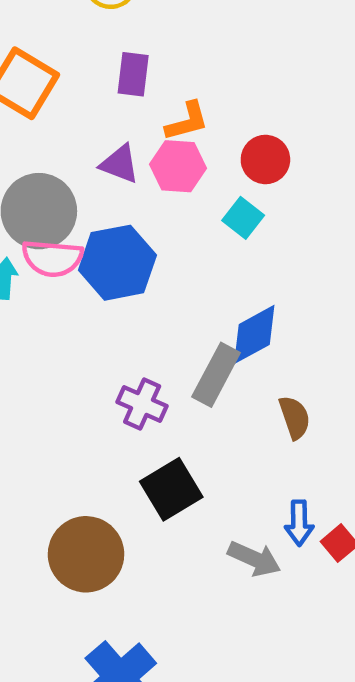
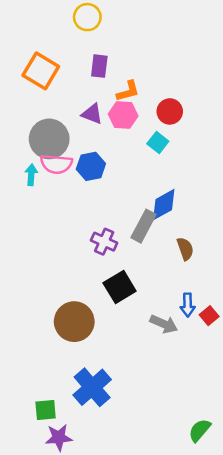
blue hexagon: (117, 263) -> (91, 166), size x0.7

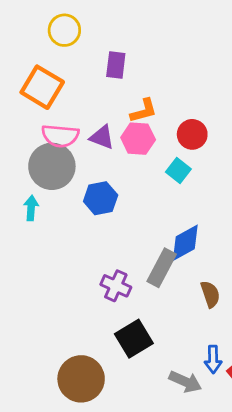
yellow circle: (87, 17) -> (64, 30), moved
purple rectangle: (99, 66) -> (116, 65), moved
pink semicircle: (56, 164) -> (60, 136), moved

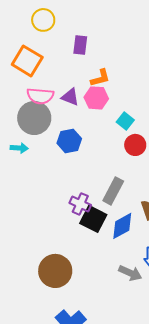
red circle: (192, 134) -> (135, 145), moved
cyan arrow: (31, 208) -> (19, 148), turned 90
blue diamond: (185, 243) -> (122, 226), moved
black square: (134, 339) -> (93, 219), moved, turned -32

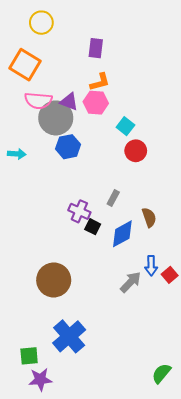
purple rectangle: (80, 45) -> (96, 48), moved
gray circle: (34, 118) -> (56, 118), moved
gray rectangle: (113, 191) -> (113, 198), size x0.6
black square: (93, 219) -> (93, 227), size x0.6
gray arrow: (130, 273) -> (131, 282), turned -70

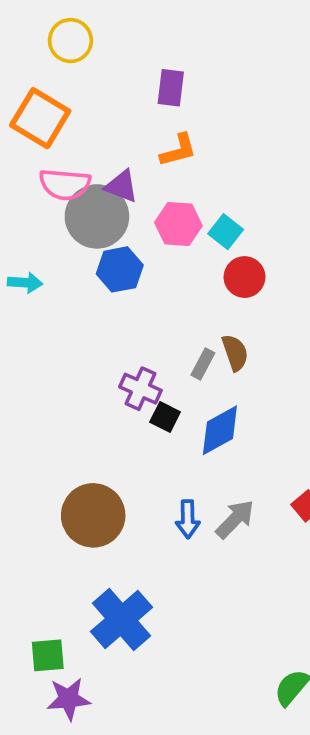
pink hexagon: (96, 103) -> (178, 224), moved
brown semicircle: (149, 217) -> (235, 353), moved
blue arrow: (151, 266) -> (188, 519), moved

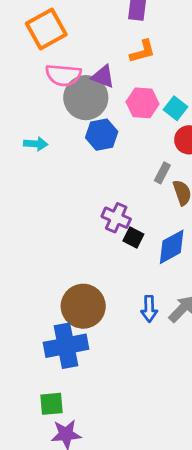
orange square: (40, 118) -> (46, 29), turned 30
gray rectangle: (203, 364) -> (162, 173), moved
blue cross: (122, 619) -> (66, 346), moved, turned 30

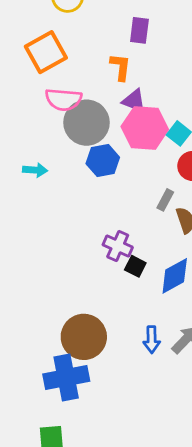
orange L-shape: (143, 51) -> (120, 67), moved, turned -68
purple triangle: (103, 76) -> (134, 101), moved
pink hexagon: (143, 103) -> (145, 128), size x1.4

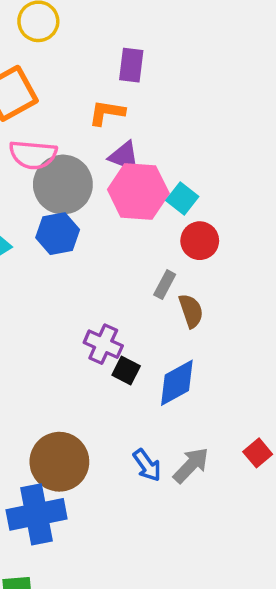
orange L-shape: (120, 67) -> (107, 113), turned -88
blue hexagon: (103, 161) -> (58, 234), moved
blue arrow: (152, 340) -> (147, 465), turned -35

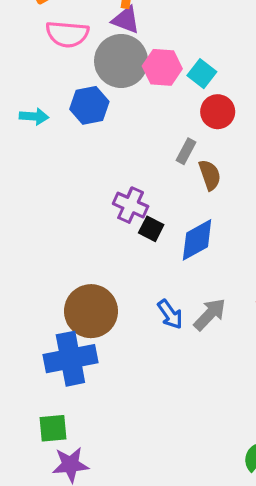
purple triangle: (124, 156) -> (126, 20), moved
gray circle: (63, 185) -> (121, 61), moved
pink hexagon: (138, 192) -> (162, 67), size x0.7

